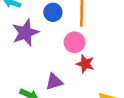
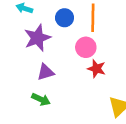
purple triangle: (54, 82) -> (46, 72), moved

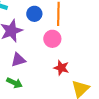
red star: (96, 69) -> (61, 68), moved

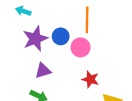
blue circle: (34, 14) -> (61, 36), moved

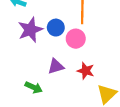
purple triangle: (43, 71) -> (56, 66), moved

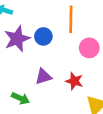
pink circle: (76, 39) -> (89, 48), moved

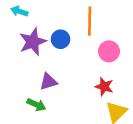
purple triangle: (43, 77) -> (48, 82), moved
red star: (74, 81) -> (104, 87), moved

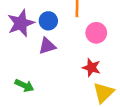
purple triangle: (48, 82) -> (47, 46), moved

